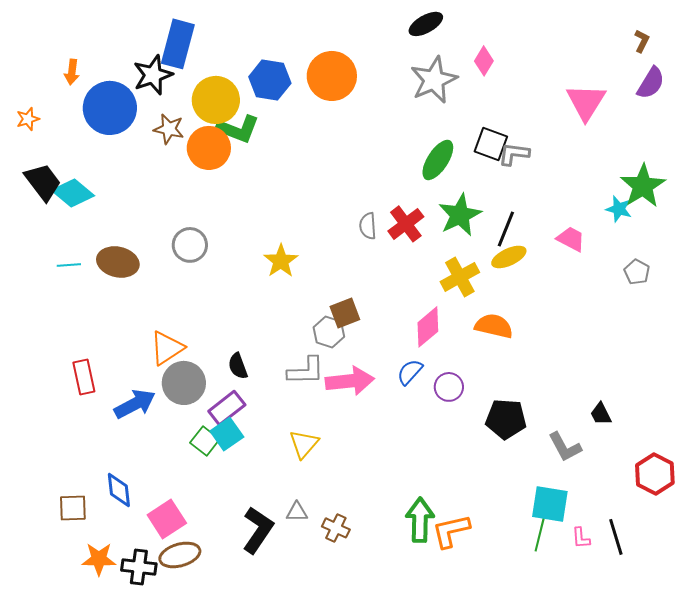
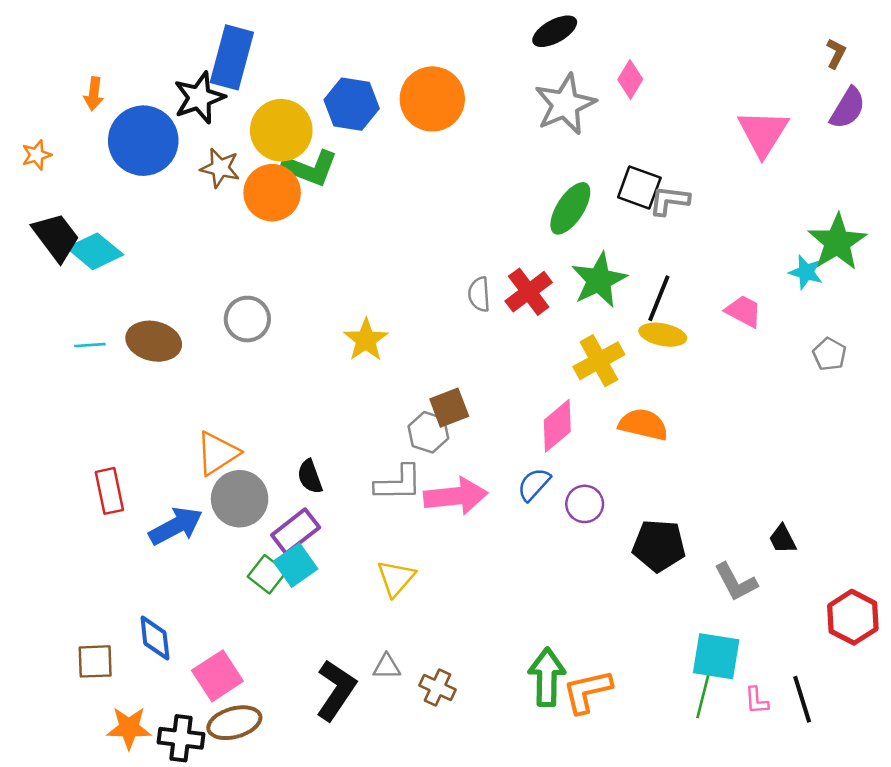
yellow ellipse: (509, 257) -> (663, 335), turned 36

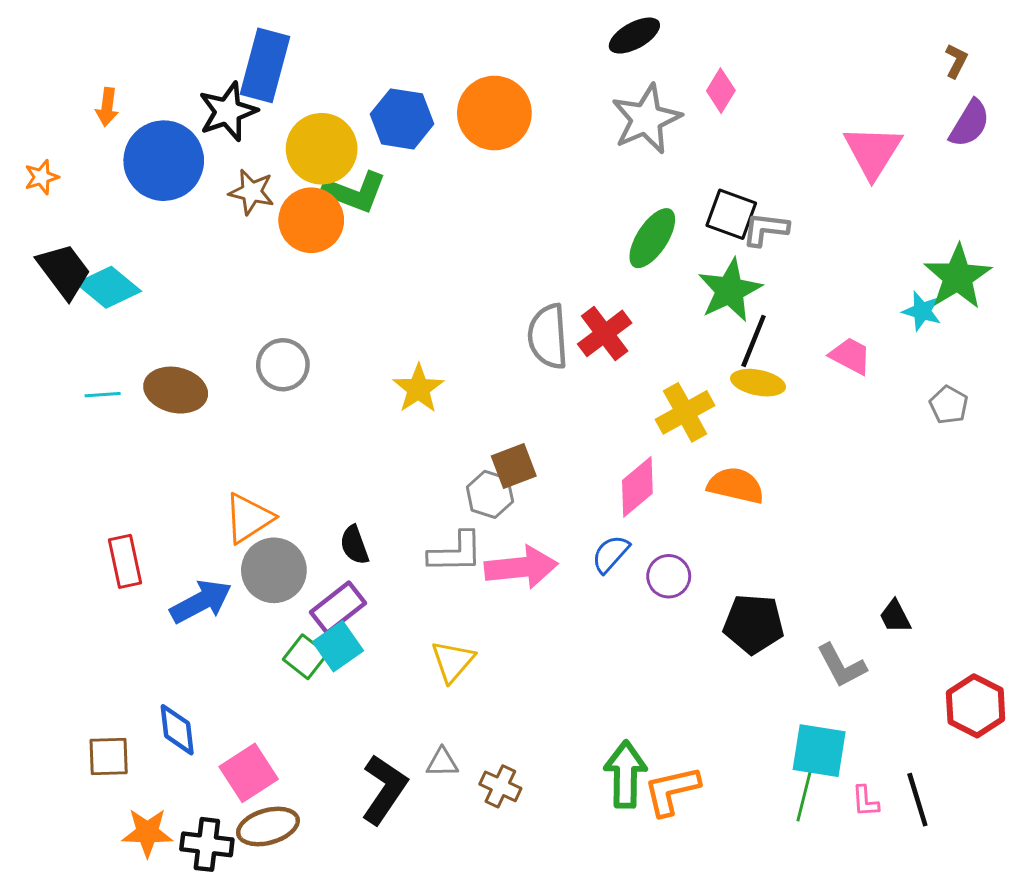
green star: (599, 280) -> (730, 290), moved
gray semicircle: (479, 294) -> (548, 336), size x1.6

